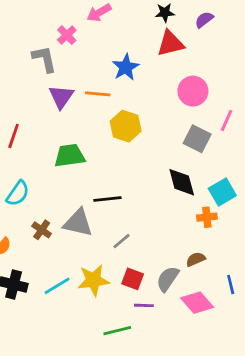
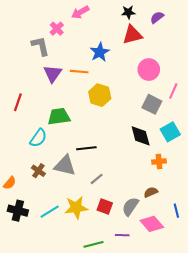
cyan square: (222, 192) -> (170, 132), moved
cyan semicircle: (18, 193) -> (38, 138), moved
purple line: (144, 305) -> (122, 235), moved

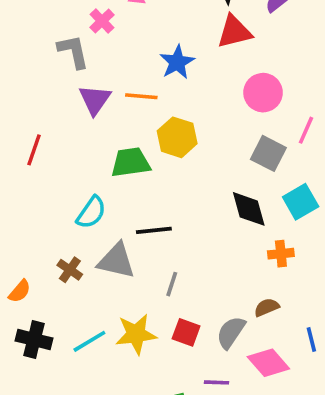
green trapezoid: (59, 117) -> (131, 162), moved
cyan semicircle: (38, 138) -> (91, 212), moved
gray line: (97, 179) -> (172, 284), turned -32

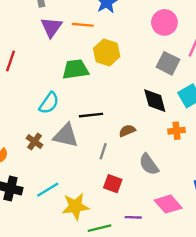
brown semicircle: (267, 307) -> (127, 131), moved
gray semicircle: (231, 332) -> (149, 164), moved, turned -70
yellow star: (136, 334) -> (75, 206), moved

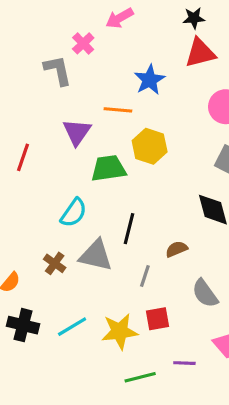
purple triangle: (51, 27) -> (77, 132), moved
black line: (91, 115) -> (129, 229), turned -70
red square: (113, 184) -> (158, 319), turned -30
yellow star: (75, 206) -> (120, 331), moved

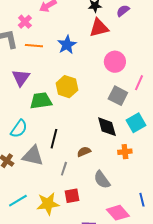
orange line: (118, 110) -> (34, 46), moved

